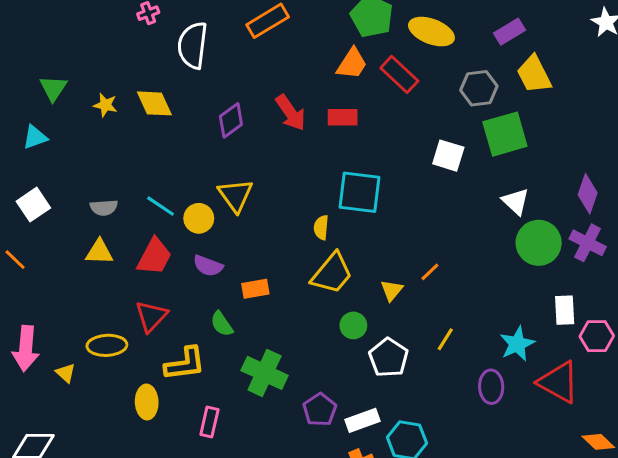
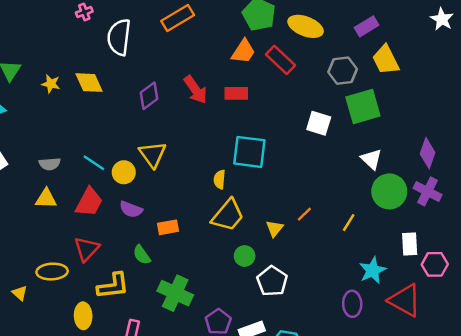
yellow line: (445, 339) -> (349, 223), moved

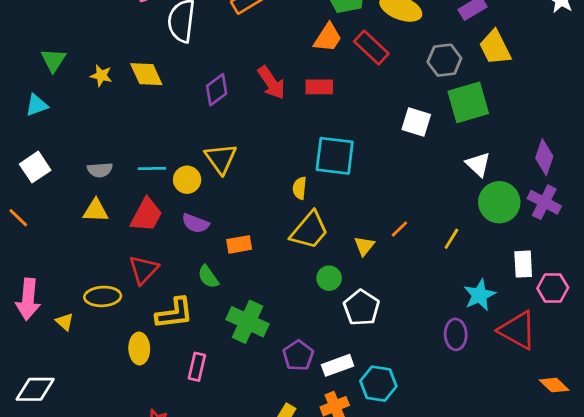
cyan line: (94, 163) -> (152, 168), turned -35

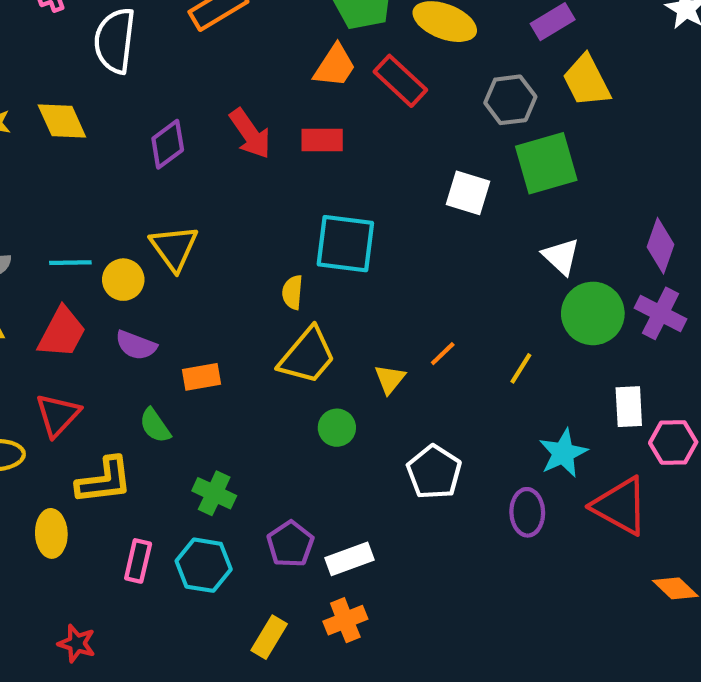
white pentagon: (361, 308) -> (434, 472), moved
green cross: (248, 322) -> (214, 493), size x0.7
cyan hexagon: (378, 384) -> (204, 565), moved

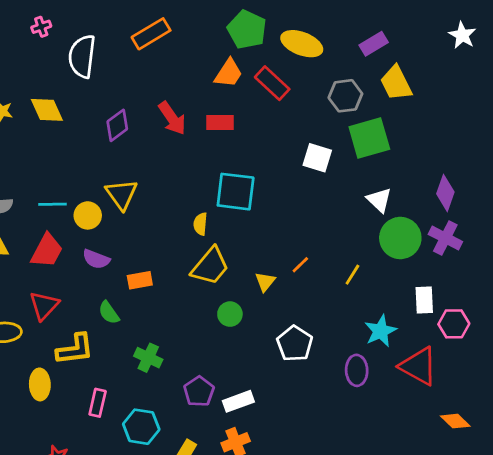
cyan hexagon: (204, 565) -> (141, 427), moved

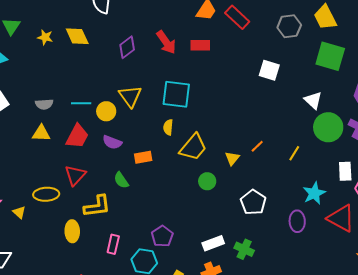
green square: (369, 138) -> (330, 56), moved, turned 32
cyan square: (236, 192) -> (176, 94), moved
yellow semicircle: (200, 224) -> (168, 127), moved
green cross: (148, 358) -> (244, 249), moved
purple pentagon: (199, 391) -> (162, 236), moved

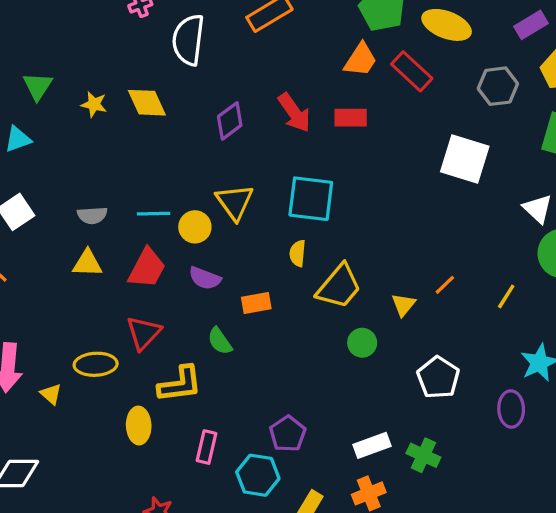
white square: (269, 70) -> (465, 159), size x1.4

